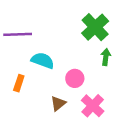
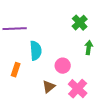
green cross: (95, 27) -> (80, 23), size x0.7
cyan semicircle: (43, 61) -> (36, 51), turned 66

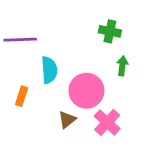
green cross: (80, 23) -> (110, 31), turned -35
pink circle: (63, 66) -> (86, 91), size x1.6

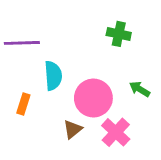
green arrow: (122, 66) -> (140, 89), moved, turned -66

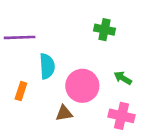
brown triangle: (73, 129) -> (64, 113), turned 30
pink cross: (116, 132) -> (121, 116), moved, turned -30

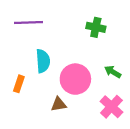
purple line: (20, 37) -> (29, 23), moved
pink cross: (121, 116) -> (111, 107), turned 30

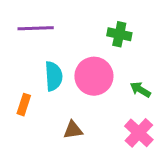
pink circle: (75, 79) -> (94, 76), moved

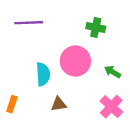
cyan semicircle: (54, 76) -> (43, 74), moved
orange rectangle: (24, 105) -> (12, 104), moved

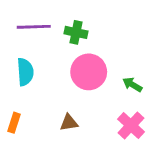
green cross: (96, 27) -> (76, 32), moved
cyan semicircle: (43, 74) -> (25, 72), moved

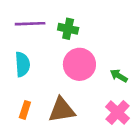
orange rectangle: (14, 123) -> (25, 110), moved
brown triangle: (69, 123) -> (62, 110), size x1.6

